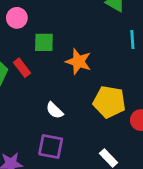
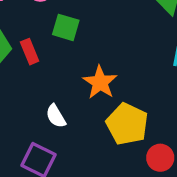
orange star: (78, 62) -> (100, 82), moved

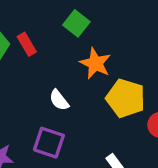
green square: (66, 27) -> (76, 23), moved, turned 30

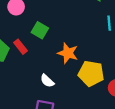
green square: (76, 23) -> (40, 30), moved

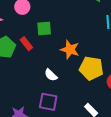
green square: (40, 30) -> (44, 28), turned -35

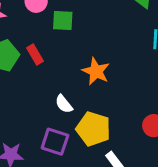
green square: (44, 28) -> (63, 21), moved
yellow pentagon: (91, 68) -> (93, 129), moved

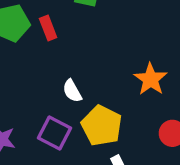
orange star: (96, 71) -> (151, 79), moved

